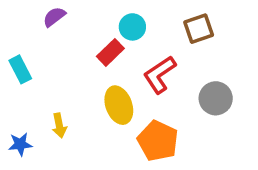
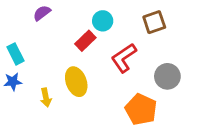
yellow ellipse: (119, 105) -> (76, 82), moved
orange pentagon: (158, 141) -> (141, 109), moved
blue star: (20, 144) -> (13, 82), moved

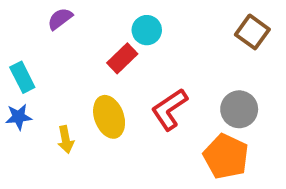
brown square: (154, 22) -> (252, 32), moved, turned -35
red L-shape: (124, 58) -> (169, 109), moved
orange pentagon: (141, 109) -> (226, 156), moved

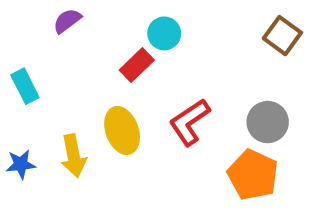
blue star: (19, 117) -> (21, 164), moved
yellow arrow: (66, 139) -> (73, 156), size x1.4

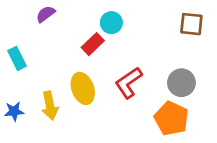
brown square: (282, 36) -> (191, 24), turned -30

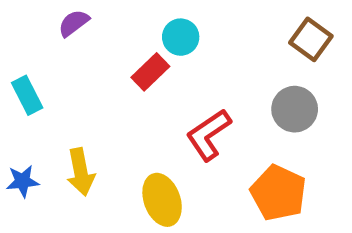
brown square: (191, 24) -> (311, 39), turned 30
gray circle: (181, 83) -> (295, 109), moved
yellow ellipse: (83, 88) -> (162, 200), moved

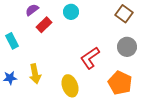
cyan circle: (181, 37) -> (71, 12), moved
brown square: (311, 39) -> (124, 14), moved
red rectangle: (150, 72) -> (44, 25), moved

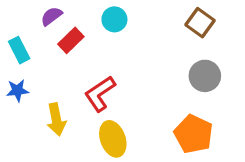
cyan rectangle: (12, 41) -> (19, 50), moved
red L-shape: (90, 58) -> (100, 94), moved
blue star: (10, 78) -> (18, 90), moved

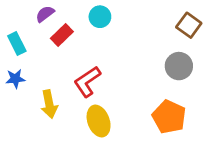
brown square: (200, 23) -> (189, 25), moved

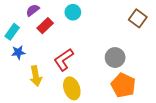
cyan rectangle: (17, 43) -> (12, 32), turned 63
gray circle: (179, 66) -> (115, 58), moved
blue star: (15, 79) -> (18, 52), moved

